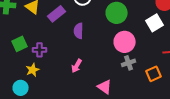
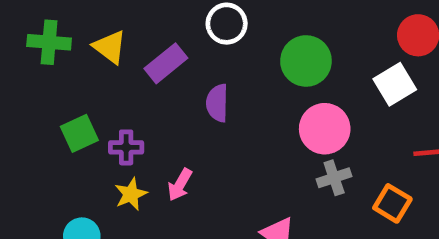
pink arrow: (77, 66) -> (180, 185), moved
yellow star: (33, 70) -> (131, 194), moved
orange square: (154, 74) -> (392, 203), turned -35

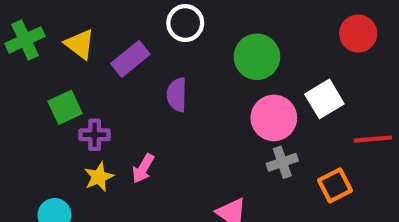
green cross: (49, 42) -> (25, 40), turned -30
white square: (395, 84) -> (324, 99), moved
green square: (79, 133) -> (65, 107), moved
orange square: (392, 203) -> (335, 185), turned 32

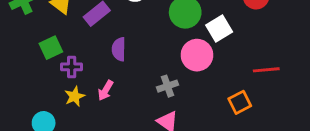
purple semicircle: (177, 95) -> (119, 49), moved
white square: (324, 99) -> (219, 29), moved
gray cross: (282, 162) -> (167, 86), moved

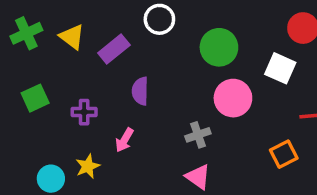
white square: (219, 29) -> (280, 68), moved, turned -35
green square: (51, 48) -> (35, 98), moved
yellow star: (75, 96) -> (88, 166), moved

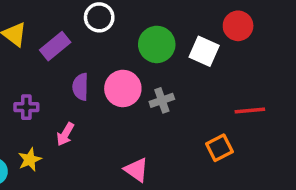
white square: (280, 68) -> (204, 51), moved
pink circle: (233, 98) -> (123, 88), moved
gray cross: (198, 135) -> (162, 100), moved

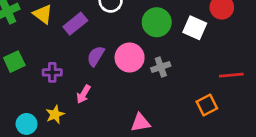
purple semicircle: (81, 87) -> (96, 56), turned 30
pink triangle: (136, 170) -> (140, 123), turned -45

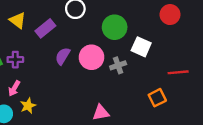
white square: (195, 28) -> (141, 47), moved
purple cross: (52, 72) -> (15, 60), moved
pink arrow: (83, 94) -> (14, 88), moved

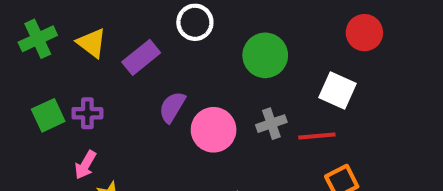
white square: (141, 47) -> (338, 90), moved
pink circle: (92, 57) -> (214, 130), moved
red line: (178, 72) -> (317, 136), moved

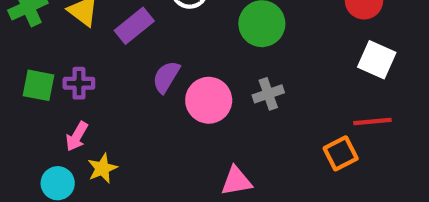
white square: (338, 90) -> (377, 60), moved
green square: (48, 115) -> (39, 85), turned 36
red line: (317, 136) -> (372, 122), moved

